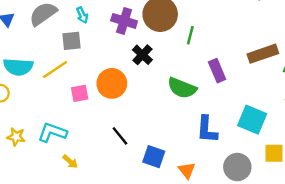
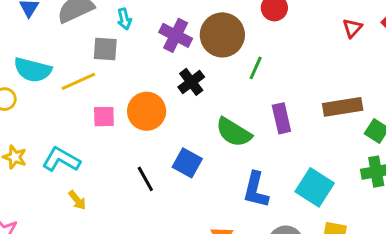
blue square: (154, 157) -> (187, 163), moved

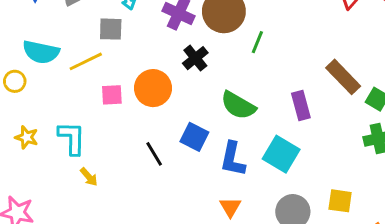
brown rectangle: (343, 107) -> (343, 77), turned 57
purple rectangle: (281, 118) -> (301, 106), moved
cyan L-shape: (61, 160) -> (72, 138), turned 63
cyan square: (315, 187) -> (281, 154), moved
blue L-shape: (256, 190) -> (233, 159), moved

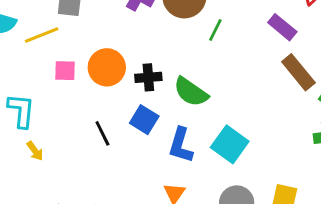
black cross: (195, 58) -> (148, 77), moved, turned 30
purple rectangle: (301, 106) -> (282, 27), moved, turned -40

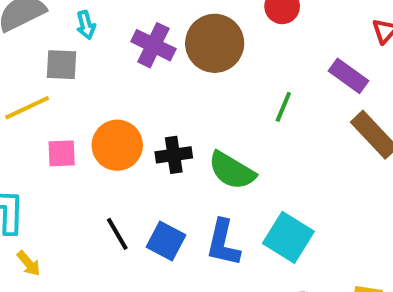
green line: (215, 30) -> (283, 107), moved
blue square: (144, 120) -> (166, 241), moved

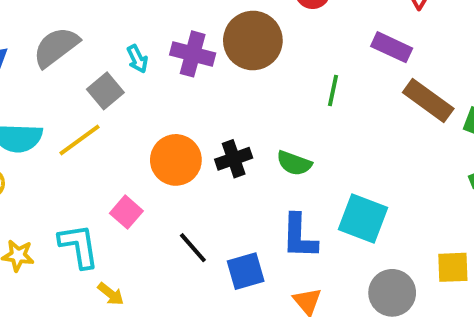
cyan arrow: (86, 25) -> (137, 59), moved
gray square: (62, 65) -> (105, 91), turned -32
pink square: (62, 153) -> (126, 212), moved, turned -36
green semicircle: (232, 171) -> (294, 163), size x0.7
blue square: (166, 241) -> (246, 271), moved, turned -33

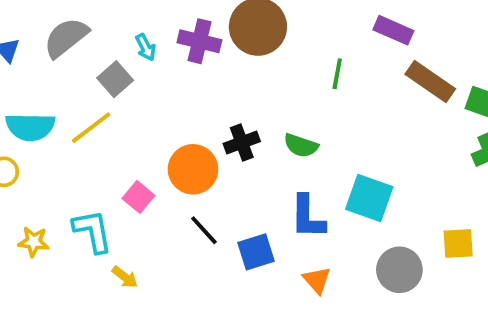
orange circle: (176, 160) -> (193, 169), moved

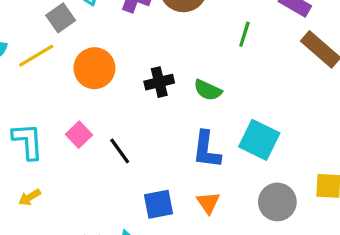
orange circle: (193, 169) -> (94, 68), moved
pink square: (138, 197) -> (79, 135), moved
blue square: (256, 252) -> (158, 204), moved
yellow arrow: (125, 277) -> (30, 197), moved, turned 105

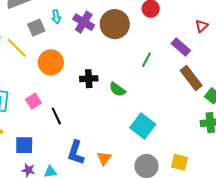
yellow line: (36, 56) -> (17, 48), turned 65
blue L-shape: (206, 150) -> (76, 153), moved
blue square: (158, 204) -> (24, 145), moved

